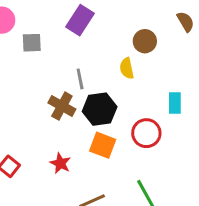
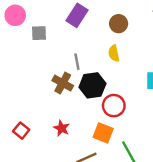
brown circle: (145, 41) -> (119, 24), moved
red circle: (146, 133) -> (114, 106), moved
orange square: (103, 145) -> (103, 133), moved

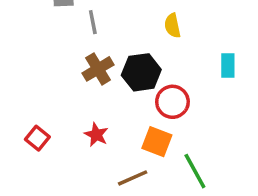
gray line: (77, 62) -> (93, 22), moved
brown cross: (63, 83) -> (98, 69), turned 30

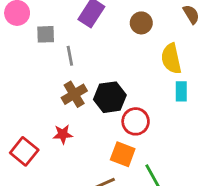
yellow semicircle: (172, 26) -> (171, 59), moved, size x1.5
red star: (96, 135) -> (63, 134), moved, turned -30
red square: (37, 138) -> (24, 151), size x1.4

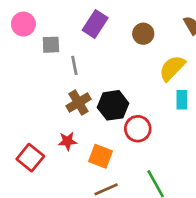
yellow semicircle: (171, 59) -> (172, 68), turned 56
orange square: (123, 154) -> (101, 156), moved

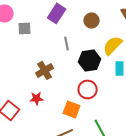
gray line: (74, 65) -> (67, 43), moved
black hexagon: (113, 105) -> (90, 60), moved
orange square: (101, 156) -> (72, 109), moved

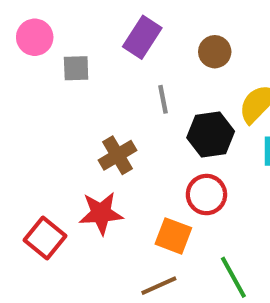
red star: (37, 98) -> (101, 213), size x1.5

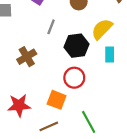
gray line: (163, 99) -> (51, 27), turned 32
red star: (101, 213) -> (19, 105), moved

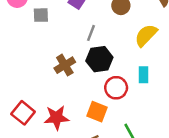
black hexagon: (76, 46) -> (99, 59), moved
cyan rectangle: (110, 54) -> (144, 75), moved

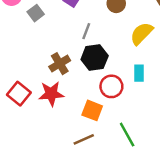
gray square: (41, 15) -> (36, 13), turned -35
red square: (23, 113) -> (19, 94), moved
red star: (56, 118) -> (51, 94), moved

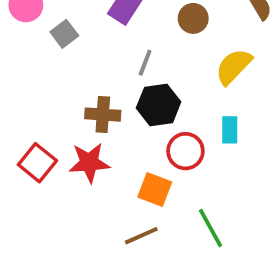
brown cross: (60, 64) -> (103, 115), turned 35

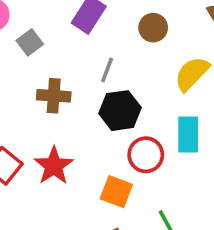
brown cross: (103, 115) -> (54, 96), moved
cyan rectangle: (230, 130) -> (188, 134), size x1.4
red star: (89, 163) -> (54, 166), turned -30

